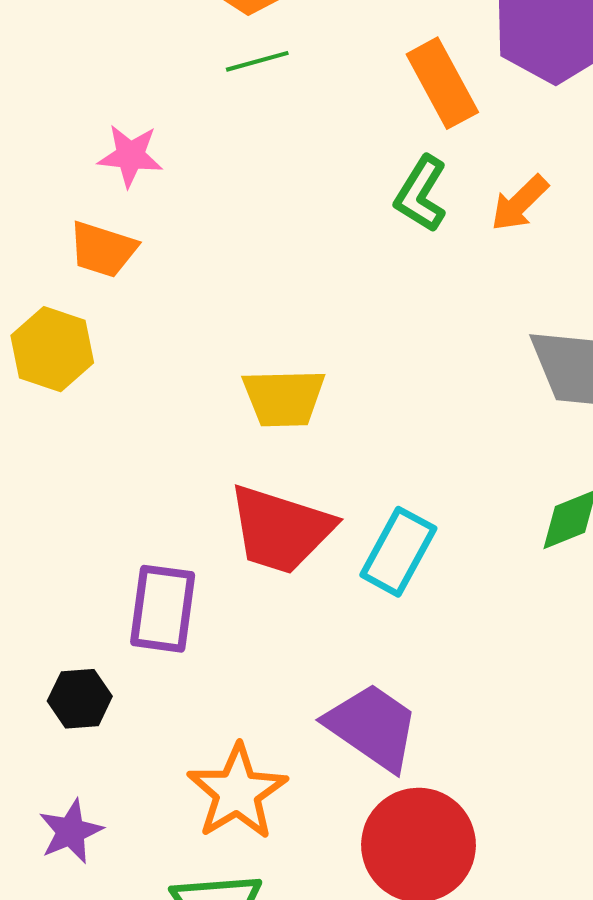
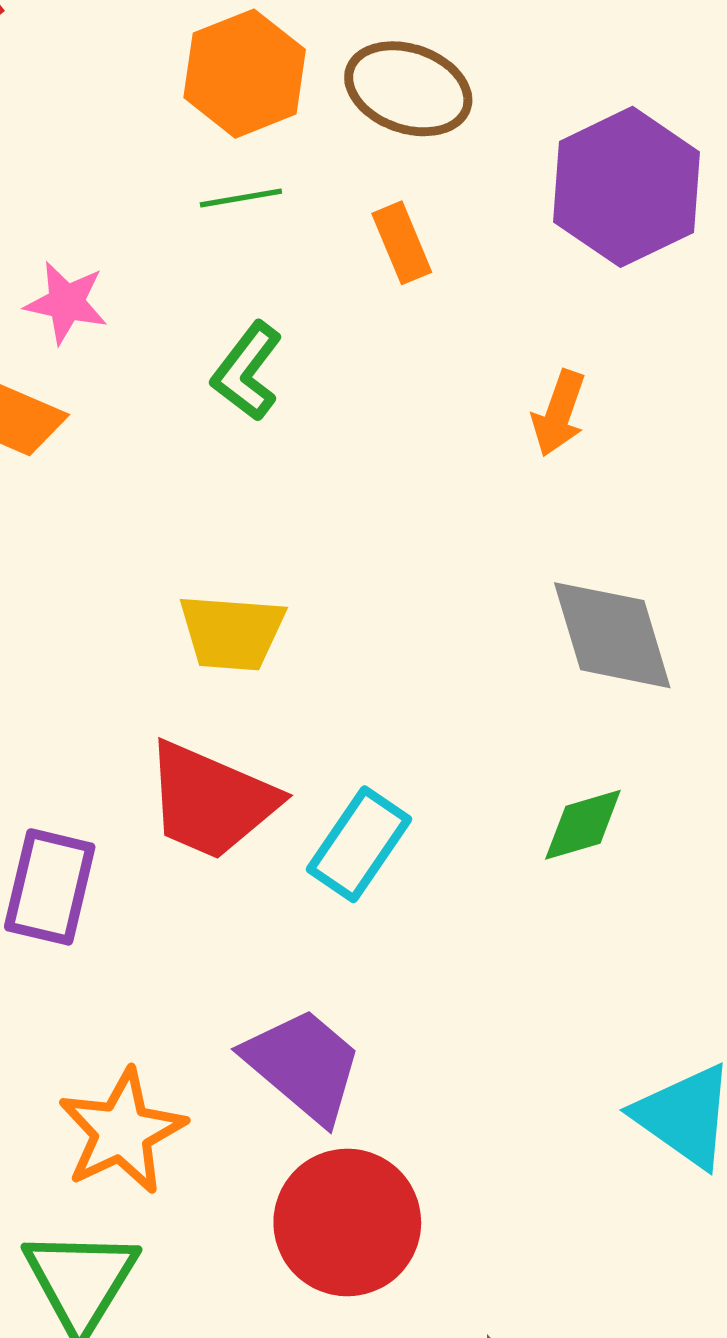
orange rectangle: (442, 83) -> (402, 243), moved, size x0.7
green L-shape: (421, 194) -> (247, 371), moved
orange arrow: (520, 203) -> (559, 413), turned -32

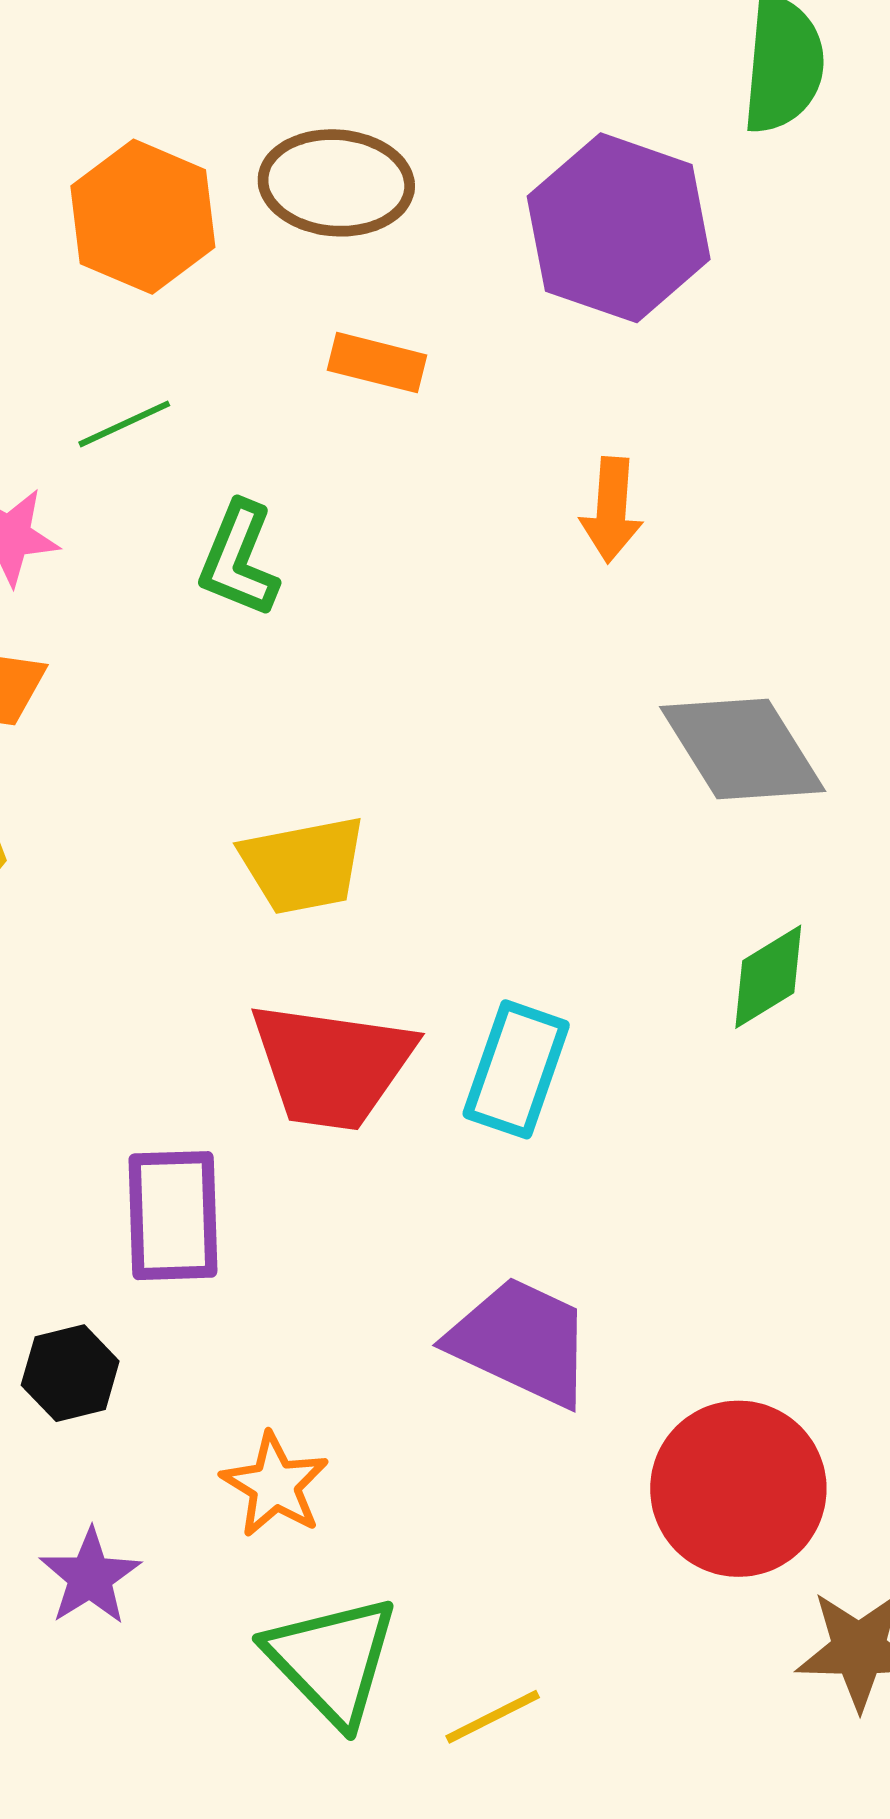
green line: (241, 198) -> (124, 424), moved
orange rectangle: (402, 243) -> (377, 363), turned -38
orange star: (122, 1131) -> (275, 1485), moved, size x0.7
red circle: (347, 1222) -> (738, 1489), moved

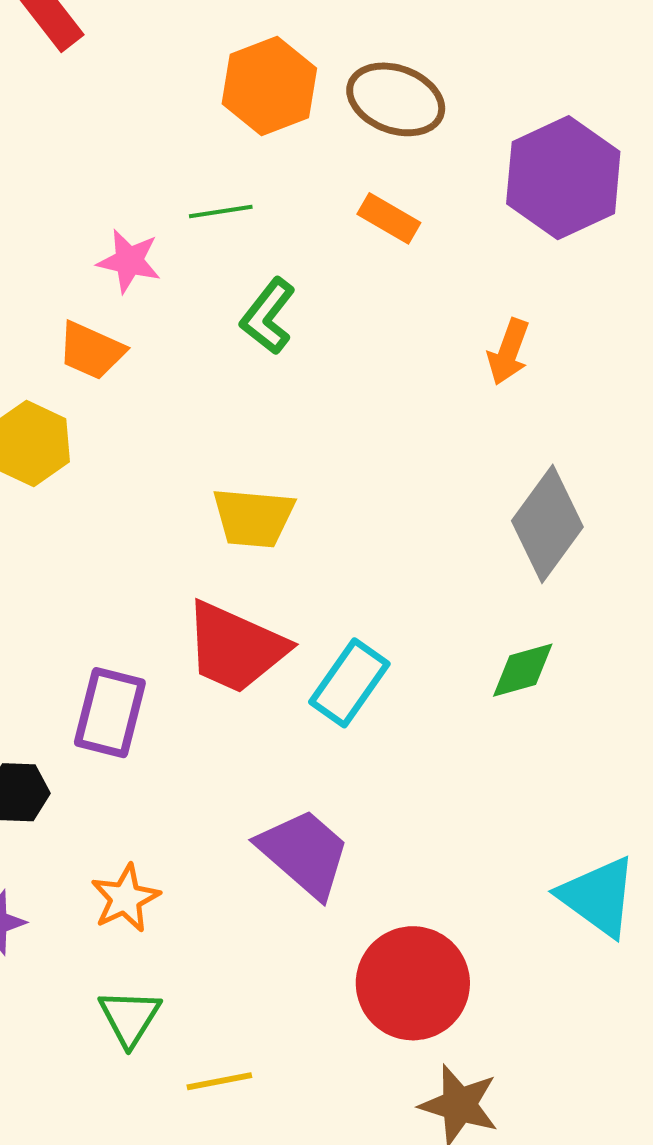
gray diamond: (743, 749) -> (547, 524), turned 52
green triangle: (332, 1660) -> (130, 1017), size x0.7

